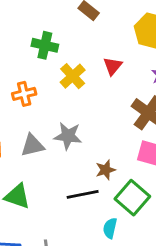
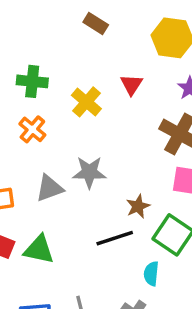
green cross: (45, 45) -> (32, 81), moved
orange cross: (24, 94) -> (32, 129), turned -30

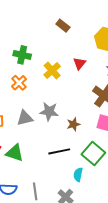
brown star: (138, 206) -> (73, 124), moved

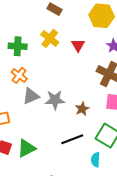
yellow cross: (52, 71) -> (50, 38), moved
gray triangle: (25, 118) -> (31, 96), moved
green triangle: (15, 153) -> (26, 148), turned -36

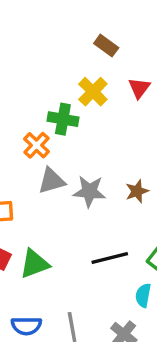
red triangle: (78, 45) -> (139, 88), moved
green cross: (18, 46) -> (63, 119), moved
brown star: (82, 109) -> (137, 191), moved

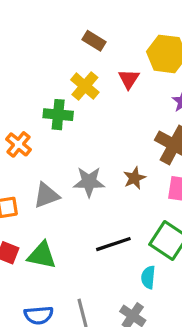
orange cross: (37, 145) -> (19, 144), moved
gray triangle: (52, 181) -> (46, 195), moved
green triangle: (34, 264) -> (42, 255), turned 36

